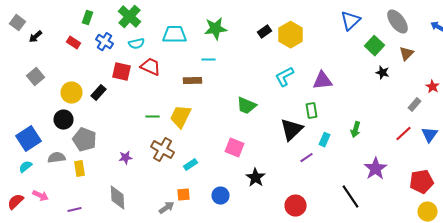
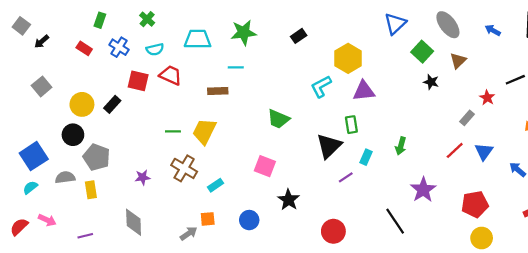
green cross: (130, 17) -> (147, 19), size x0.6
yellow hexagon: (290, 35) -> (348, 58), moved

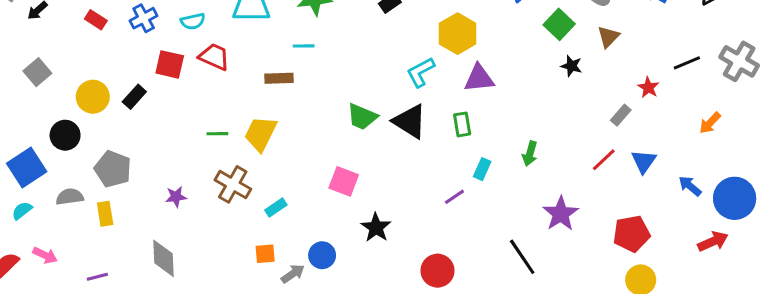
blue cross: (119, 47) -> (144, 18), turned 30
black circle: (73, 135) -> (65, 135), moved
black triangle: (329, 146) -> (410, 121), moved, turned -44
gray arrow: (189, 234) -> (293, 274), moved

